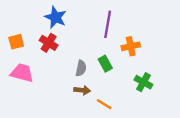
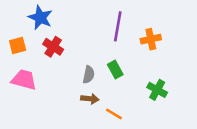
blue star: (56, 17) -> (40, 18), moved
orange cross: (131, 46) -> (151, 39), moved

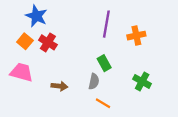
orange square: (18, 45) -> (25, 41), moved, turned -35
gray semicircle: (89, 75) -> (94, 81), moved
brown arrow: (90, 99) -> (59, 86), moved

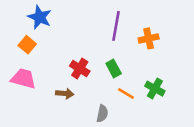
red cross: (48, 42) -> (80, 69), moved
gray semicircle: (94, 81) -> (102, 114), moved
orange line: (103, 103) -> (126, 94), moved

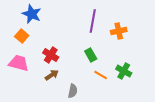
red cross: (80, 69) -> (51, 55), moved
brown arrow: (65, 94) -> (52, 75), turned -40
gray semicircle: (102, 114) -> (73, 91), moved

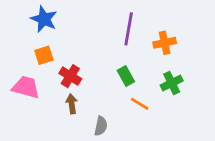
orange square: (22, 36) -> (44, 55), moved, turned 32
green cross: (124, 71) -> (172, 83), moved, turned 35
brown arrow: (52, 75) -> (72, 104), turned -64

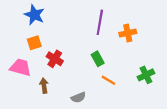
green cross: (172, 83) -> (146, 75), moved
brown arrow: (72, 104) -> (44, 86), moved
gray semicircle: (101, 126) -> (78, 97), turned 56

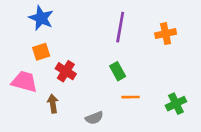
orange cross: (128, 33) -> (166, 34), moved
green cross: (146, 75) -> (176, 104), moved
orange line: (108, 80) -> (131, 97), turned -32

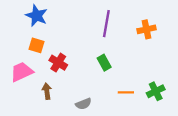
orange square: (41, 52) -> (37, 45), turned 35
pink trapezoid: (24, 82) -> (22, 72), turned -40
orange line: (131, 97) -> (126, 92), moved

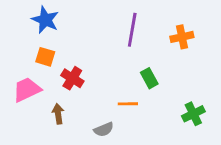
green rectangle: (104, 63) -> (149, 78), moved
orange line: (126, 92) -> (128, 104), moved

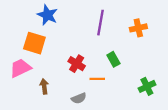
blue star: (45, 20) -> (47, 15), moved
orange square: (45, 57) -> (34, 43), size x1.5
red cross: (72, 78) -> (77, 64), moved

